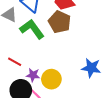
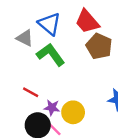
brown pentagon: (60, 22) -> (99, 46), moved

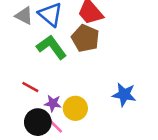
gray triangle: (25, 38) -> (24, 16), moved
brown pentagon: (99, 46) -> (85, 38), moved

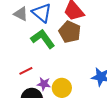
red line: (30, 87) -> (26, 71), turned -56

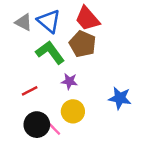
purple star: (44, 84) -> (69, 81), moved

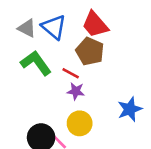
green L-shape: (50, 52) -> (36, 63), moved
red line: (30, 91) -> (71, 73), moved, turned 56
blue star: (120, 98) -> (130, 109), turned -30

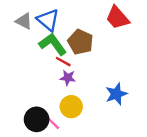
red trapezoid: (95, 24) -> (117, 18), moved
green L-shape: (36, 63) -> (53, 44), moved

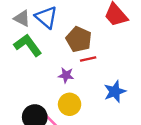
green L-shape: (53, 44) -> (28, 45), moved
red line: (63, 62) -> (88, 59), moved, turned -42

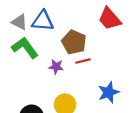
blue triangle: (46, 17) -> (43, 21), turned -35
purple star: (66, 75) -> (56, 67), moved

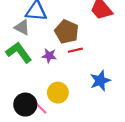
gray triangle: (19, 22) -> (22, 27), moved
green L-shape: (25, 48) -> (19, 52), moved

